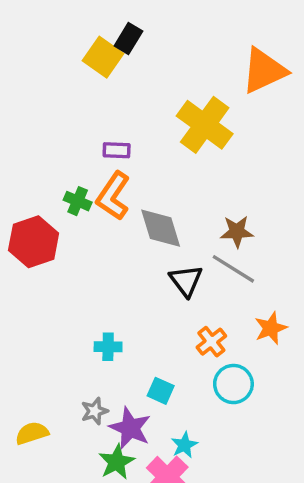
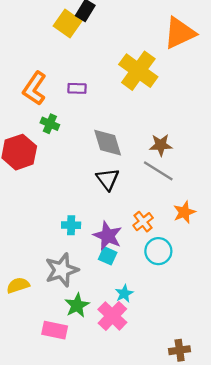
orange L-shape: (113, 196) -> (35, 88), moved
black triangle: (186, 281) -> (108, 179), moved
gray star: (95, 411) -> (62, 270), size x1.8
purple star: (130, 428) -> (108, 236), moved

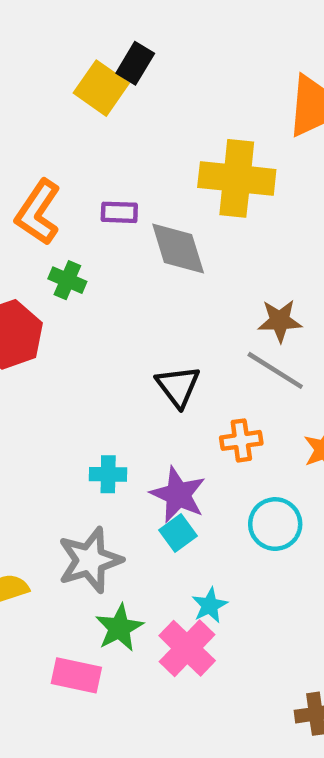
yellow cross: (138, 71) -> (237, 178), turned -30
gray diamond: (108, 143) -> (178, 248), moved
orange cross: (143, 222) -> (241, 440), moved, turned 30
cyan square: (108, 256) -> (178, 533), turned 30

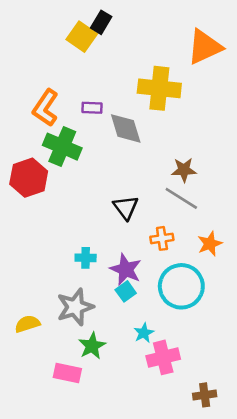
green cross: (67, 280) -> (62, 147), size x1.8
cyan circle: (275, 524) -> (181, 286), size x1.5
pink cross: (187, 648) -> (163, 357), moved, turned 32

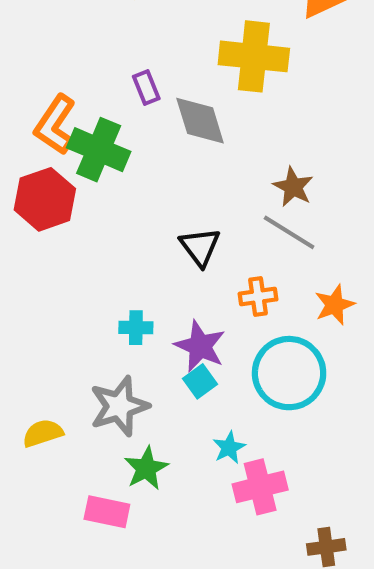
orange L-shape: (45, 108) -> (55, 125), moved
purple rectangle: (92, 108) -> (146, 88), turned 66
brown star: (184, 170) -> (293, 187), turned 30

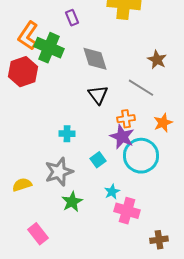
gray diamond: (200, 121) -> (95, 59), moved
brown star: (293, 187) -> (157, 60), moved
purple star: (200, 346) -> (122, 137), moved
pink cross: (260, 487) -> (127, 211), turned 30
pink rectangle: (107, 512) -> (38, 234), moved, turned 40

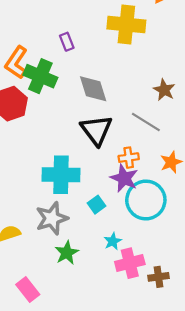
black triangle: (98, 95) -> (97, 130), size x1.4
cyan cross: (67, 134) -> (61, 175), size x2.0
pink cross: (127, 211) -> (130, 263), turned -30
brown cross: (159, 240) -> (158, 277), moved

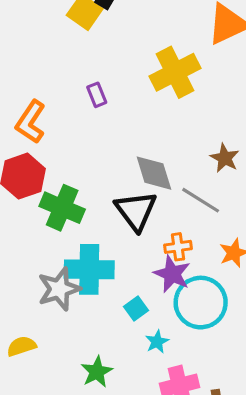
yellow cross: (126, 25) -> (175, 72), turned -33
green cross: (40, 76) -> (62, 208), moved
gray diamond: (93, 89) -> (154, 173), moved
gray star: (52, 218) -> (59, 289), moved
cyan star: (113, 241) -> (157, 342), moved

